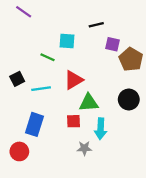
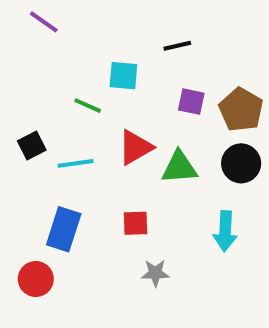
purple square: (113, 44) -> (191, 102), moved
black circle: (129, 99) -> (241, 163), moved
green triangle: (89, 103) -> (179, 167), moved
cyan arrow: (101, 129) -> (225, 231), moved

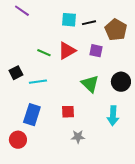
cyan square: (123, 76) -> (69, 20), moved
brown pentagon: (241, 110) -> (116, 30), moved
red triangle: (135, 147) -> (67, 51), moved
green triangle: (179, 167) -> (90, 84), turned 48

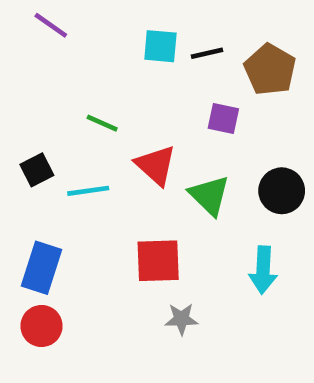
red triangle: (67, 51) -> (156, 165), moved, turned -48
red square: (68, 112) -> (158, 261), size x1.5
blue rectangle: (32, 115) -> (42, 268), moved

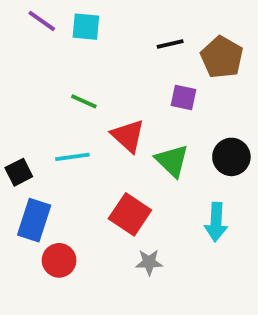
cyan square: (160, 46) -> (86, 27), moved
black square: (37, 170) -> (19, 172), moved
red square: (158, 261) -> (130, 214), turned 36
red circle: (42, 326) -> (59, 260), moved

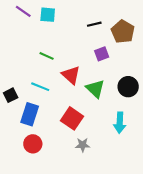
purple square: (184, 98) -> (102, 54), turned -32
cyan line: (72, 157) -> (40, 87), turned 30
blue rectangle: (34, 220) -> (30, 114), moved

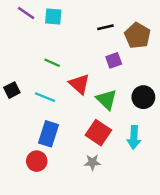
black square: (11, 95) -> (12, 90), moved
blue rectangle: (30, 114) -> (49, 134), moved
red square: (72, 118) -> (98, 133), moved

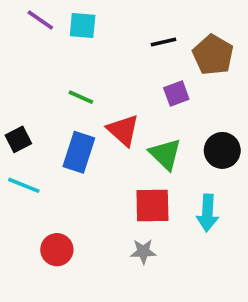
cyan line: (45, 97) -> (24, 185), moved
red square: (98, 133) -> (152, 206), turned -35
blue rectangle: (49, 134) -> (79, 152), moved

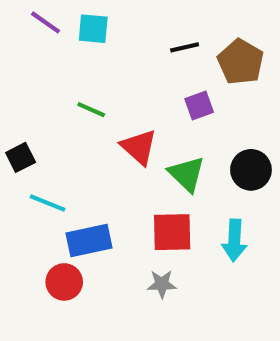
blue rectangle: (79, 152) -> (89, 240), moved, turned 60
cyan line: (24, 185) -> (48, 203), moved

